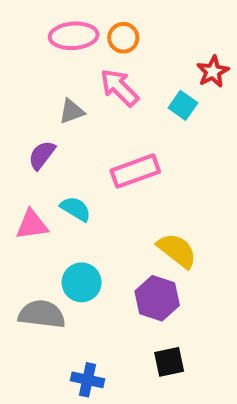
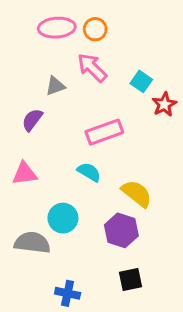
red star: (213, 72) -> (164, 104), moved
cyan semicircle: (76, 209) -> (89, 172), moved

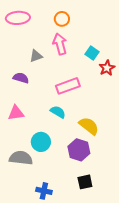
pink ellipse: (57, 28) -> (18, 18), moved
pink arrow: (92, 68) -> (60, 44), turned 30
purple semicircle: (32, 120) -> (21, 78), turned 70

